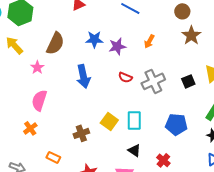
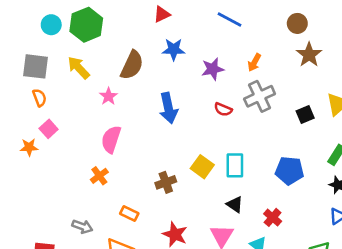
blue star: (94, 39) -> (174, 49), moved
gray cross: (153, 81) -> (260, 96), moved

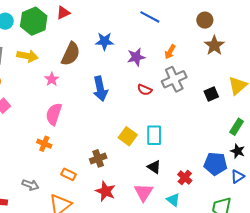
red triangle: (162, 14) -> (63, 13), moved
yellow arrow: (79, 68) -> (27, 56), turned 144
blue pentagon: (289, 171) -> (215, 164), moved
orange cross: (99, 176) -> (44, 144), turned -32
brown cross: (166, 182) -> (98, 158), moved

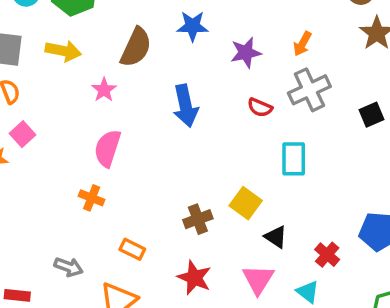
cyan rectangle: (154, 135) -> (294, 159), moved
yellow square: (128, 136) -> (246, 203), moved
brown cross: (98, 158) -> (198, 219), moved

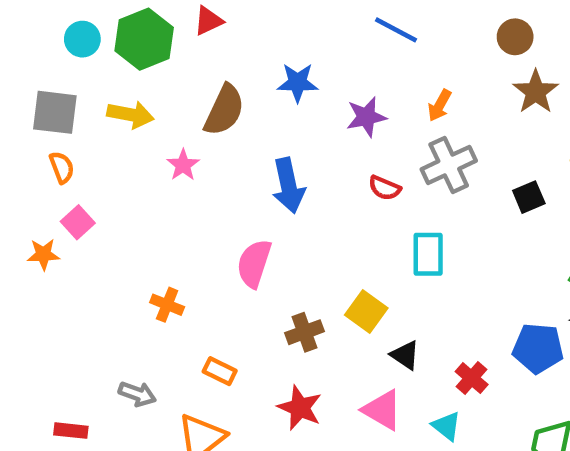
pink semicircle: (108, 148) -> (254, 263), moved
pink triangle: (258, 279) -> (382, 410), turned -32

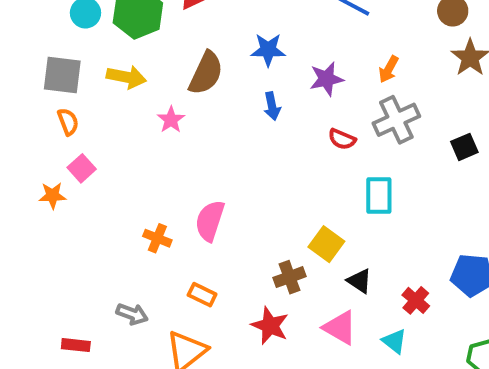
blue arrow: (288, 186) -> (272, 106), moved, size x0.6
pink semicircle: (254, 263) -> (210, 221), moved
brown cross: (304, 332) -> (289, 277), moved

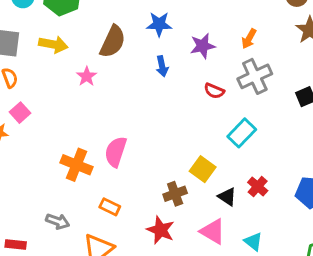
cyan rectangle: (379, 195) -> (242, 133), turned 44
orange cross: (157, 238) -> (76, 165), size x1.5
red cross: (416, 300) -> (258, 187), moved

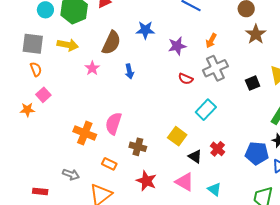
blue arrow: (162, 66) -> (129, 71), moved
brown cross: (175, 194) -> (138, 147), moved, turned 35

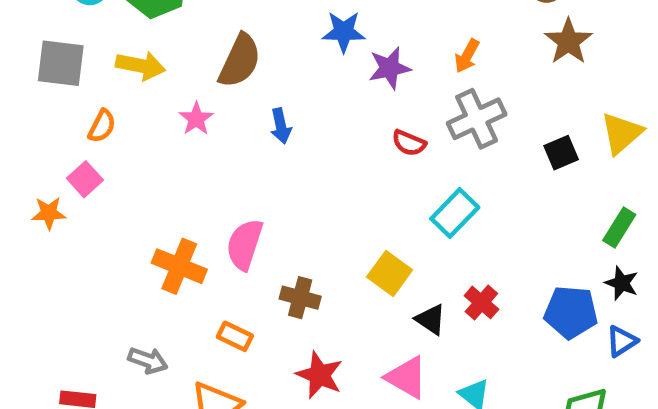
blue star: (145, 30) -> (344, 32), moved
orange semicircle: (36, 69) -> (102, 126), moved, turned 48

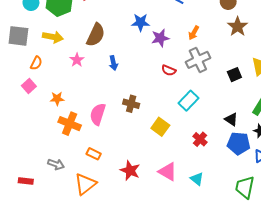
orange star: (49, 213) -> (57, 99), moved
brown cross: (300, 298) -> (131, 104), moved
black triangle: (431, 319) -> (231, 119), moved

